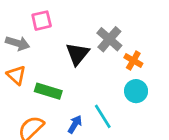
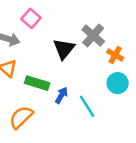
pink square: (42, 21) -> (31, 18), turned -36
blue arrow: (75, 124) -> (61, 95), moved

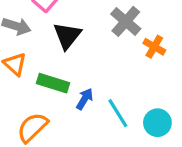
black triangle: (64, 49) -> (67, 36), moved
cyan circle: (118, 83) -> (157, 123), moved

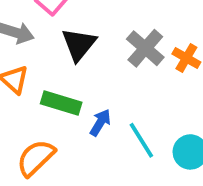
gray cross: (126, 21) -> (145, 48), moved

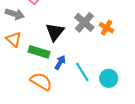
black triangle: (79, 44) -> (55, 32), moved
orange semicircle: (36, 158) -> (41, 81), moved, turned 75

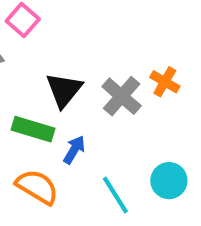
gray cross: (84, 22) -> (122, 96), moved
cyan line: (82, 72) -> (115, 195), moved

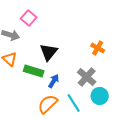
gray cross: (122, 96) -> (87, 77), moved
orange semicircle: (37, 187) -> (48, 104), moved, turned -75

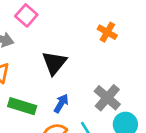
orange cross: (98, 48) -> (107, 32), moved
green rectangle: (34, 71) -> (22, 106), moved

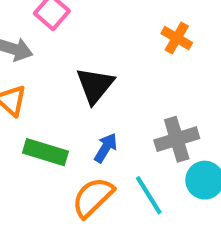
gray cross: (107, 98) -> (177, 139), turned 32

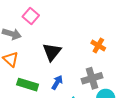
orange cross: (177, 38) -> (98, 46), moved

